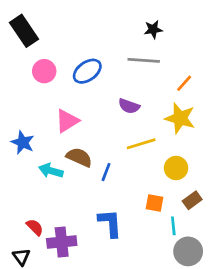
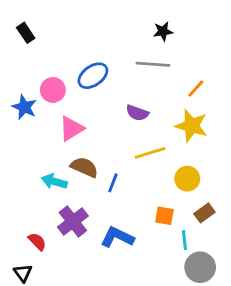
black rectangle: (24, 31) -> (26, 33), size x0.6
pink circle: (44, 71) -> (53, 90), moved
blue star: (23, 142) -> (24, 107), moved
blue L-shape: (110, 223) -> (117, 237), turned -60
purple cross: (62, 242) -> (73, 221), moved, turned -32

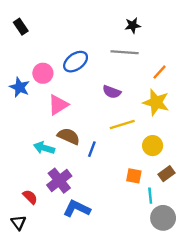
blue L-shape: (117, 237) -> (77, 209), moved

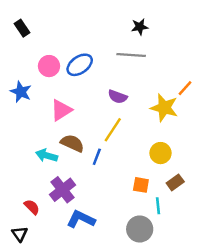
orange line: (160, 72) -> (185, 88), moved
pink circle: (43, 73) -> (49, 66), moved
yellow line: (122, 125) -> (113, 130), moved, turned -40
gray circle: (163, 218) -> (140, 229), moved

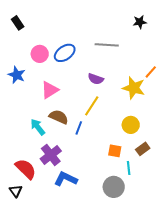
black star: (140, 27) -> (140, 22), moved
cyan arrow: (47, 155) -> (38, 127), turned 36
red semicircle: (32, 207) -> (26, 169), size x1.6

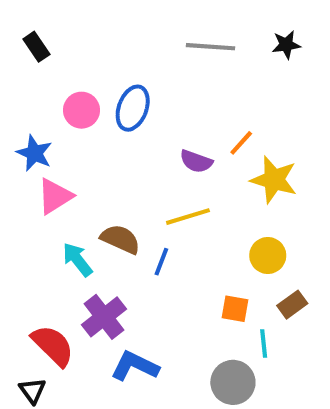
gray line: (107, 45) -> (210, 47), moved
blue ellipse: (65, 53) -> (133, 108), turned -35
orange line: (151, 72) -> (241, 143), moved
pink triangle: (50, 90) -> (55, 196), moved
yellow line: (92, 106) -> (188, 217), turned 40

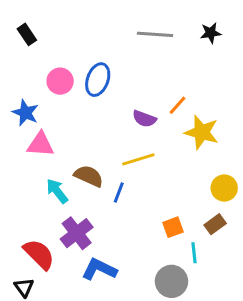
pink triangle: (55, 196) -> (40, 144), turned 36
yellow circle: (268, 255) -> (224, 188), moved
orange square: (235, 309) -> (173, 227), turned -30

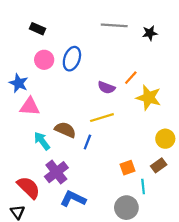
black star: (211, 33) -> (150, 33), moved
black rectangle: (27, 34) -> (37, 29), moved, turned -32

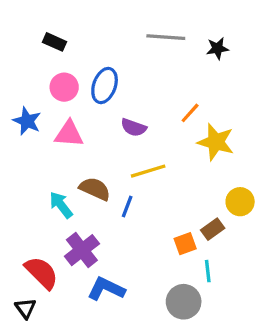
purple semicircle: (106, 88) -> (134, 127), moved
pink triangle: (30, 106) -> (69, 134), moved
brown rectangle: (159, 165) -> (213, 229), moved

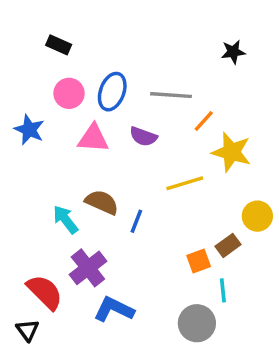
gray line: (166, 37) -> (171, 95), moved
pink triangle: (69, 134) -> (93, 138), moved
yellow line: (148, 171) -> (185, 183), moved

